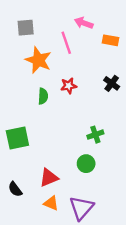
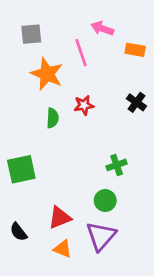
purple triangle: (81, 208) -> (101, 236), moved

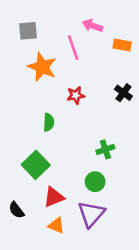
green semicircle: (53, 118) -> (49, 122), moved
green square: (21, 169) -> (36, 165), moved, turned -32

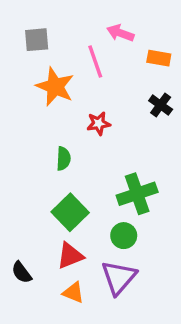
black cross: (123, 93) -> (161, 105), moved
green cross: (105, 149) -> (137, 194), size x1.6
green square: (36, 165) -> (70, 212), moved

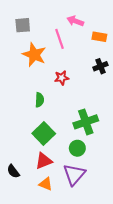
black cross: (161, 105) -> (100, 66), turned 32

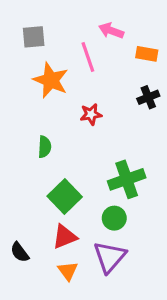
green semicircle: (40, 100) -> (44, 147), moved
orange triangle: (46, 184) -> (68, 271), turned 32

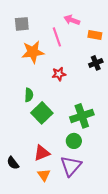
orange star: (51, 80) -> (33, 52), turned -30
green square: (65, 196) -> (42, 113), moved

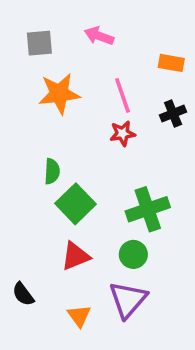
pink arrow: (72, 20) -> (99, 36), moved
pink line: (57, 37) -> (122, 95), moved
red star: (59, 74) -> (122, 133), moved
red triangle: (42, 153) -> (76, 256), moved

